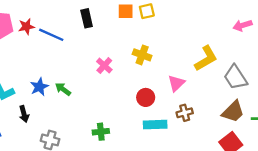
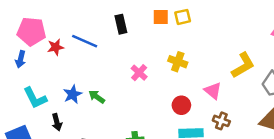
red star: (26, 27) -> (56, 47), moved
pink triangle: (176, 83) -> (213, 91), turned -36
brown cross: (185, 113) -> (221, 121), turned 35

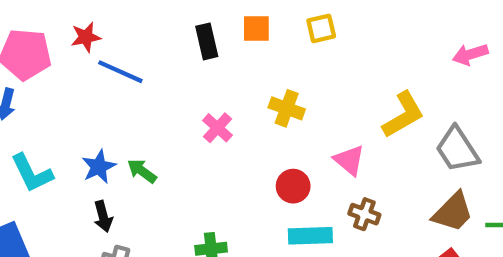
yellow square: (183, 17) -> (321, 28), moved
black rectangle: (121, 24) -> (207, 41), moved
red star: (56, 47) -> (86, 37), moved
black arrow: (57, 122) -> (103, 216), moved

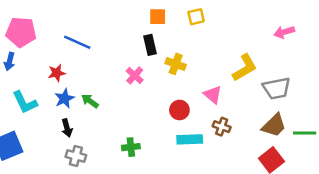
red star: (86, 37) -> (57, 73), moved
black rectangle: (207, 41) -> (150, 45), moved
gray trapezoid: (457, 149) -> (277, 88), turned -68

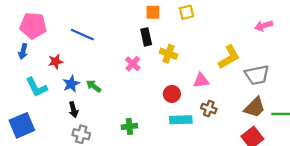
red star: (57, 73) -> (56, 62), moved
pink triangle: (213, 95) -> (201, 81), turned -48

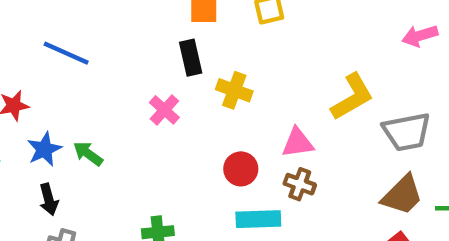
brown cross: (209, 109) -> (300, 184), moved

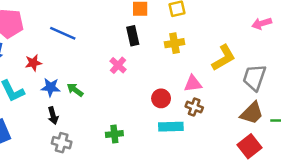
yellow cross: (234, 90) -> (175, 43), moved, turned -30
gray trapezoid: (407, 132) -> (254, 78), turned 120
blue star: (44, 149) -> (51, 87), turned 30

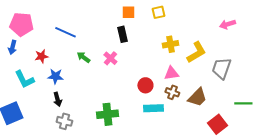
yellow cross: (175, 43) -> (170, 44), moved
green arrow: (75, 90) -> (83, 57), moved
brown trapezoid: (252, 113) -> (197, 97), moved
green cross: (114, 134) -> (107, 114), size x1.5

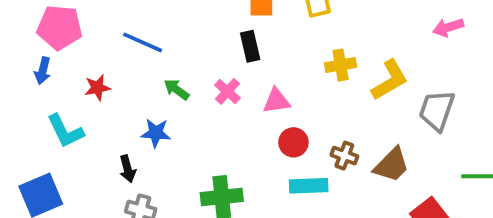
pink triangle: (171, 73) -> (276, 101), moved
blue star: (55, 76) -> (156, 133), moved

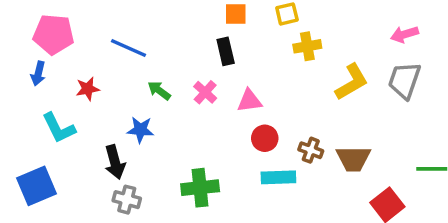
yellow cross: (341, 65) -> (307, 46), moved
gray trapezoid: (437, 110) -> (404, 80), moved
brown trapezoid: (392, 165) -> (353, 159), turned 45
black arrow: (128, 169) -> (115, 162), size x1.4

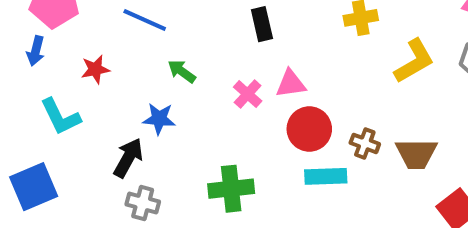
pink cross: (205, 92) -> (248, 94), moved
red circle: (265, 138) -> (309, 129), size x1.4
black arrow: (115, 162) -> (128, 158), turned -136

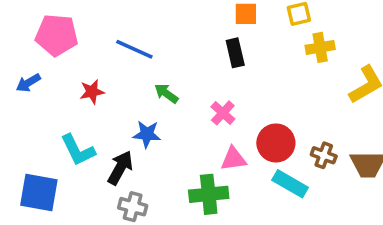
blue arrow: (36, 51) -> (28, 83), moved, turned 45
pink triangle: (291, 84) -> (233, 159), moved
cyan L-shape: (60, 117) -> (78, 150), moved
cyan rectangle: (326, 176) -> (290, 184), turned 32
blue square: (34, 187) -> (39, 193), turned 33

